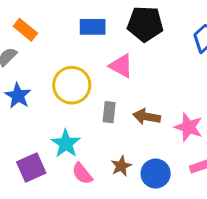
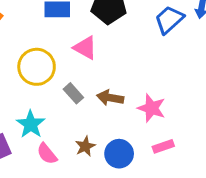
gray rectangle: (109, 112) -> (73, 93), turned -48

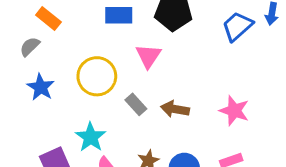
pink triangle: (85, 48) -> (148, 56), turned 35
pink star: (151, 108) -> (234, 111), moved

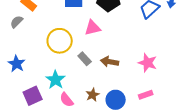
pink triangle: (148, 56) -> (93, 28), turned 42
blue star: (41, 87) -> (17, 64), moved

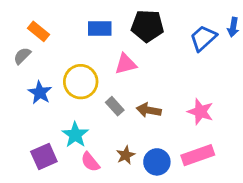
blue star: (17, 64) -> (40, 93), moved
pink rectangle: (146, 95) -> (198, 155), size x1.6

